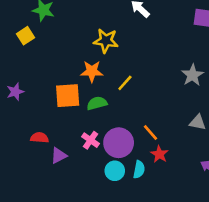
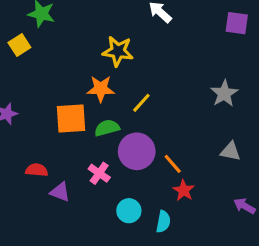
purple circle: (119, 143) -> (137, 151), moved
purple triangle: (59, 155) -> (60, 192), turned 48
cyan semicircle: (139, 170) -> (163, 222), moved

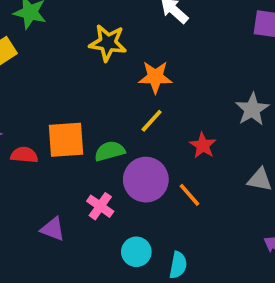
yellow star: (118, 51) -> (108, 43), moved
orange star: (101, 89) -> (155, 77), moved
red semicircle: (37, 170) -> (24, 155), moved
red star: (184, 190) -> (203, 145), moved

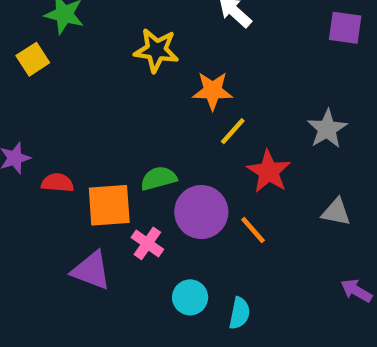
yellow line: (152, 121) -> (233, 131), moved
orange square: (66, 140) -> (109, 205), moved
red star: (203, 145) -> (269, 172), size x1.4
purple triangle: (53, 229) -> (91, 270), size x1.4

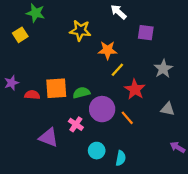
purple square: (345, 28) -> (146, 33), moved
orange square: (109, 205) -> (56, 88), moved

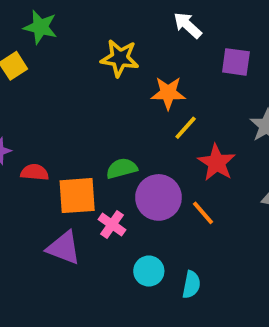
orange square: (56, 88) -> (77, 196), moved

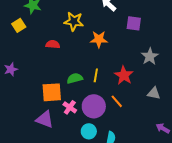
yellow line: (186, 128) -> (96, 75), moved, turned -32
red semicircle: (35, 172) -> (53, 44), moved
purple circle: (158, 197) -> (94, 106), moved

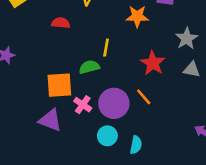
orange star: (99, 39) -> (137, 16), moved
yellow line: (96, 75) -> (106, 48), moved
gray triangle: (154, 93) -> (192, 70), moved

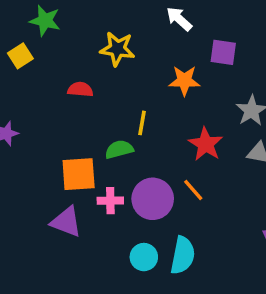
pink cross: (83, 105) -> (110, 201), turned -36
cyan circle: (107, 136) -> (144, 257), moved
cyan semicircle: (136, 145) -> (183, 255), size x1.5

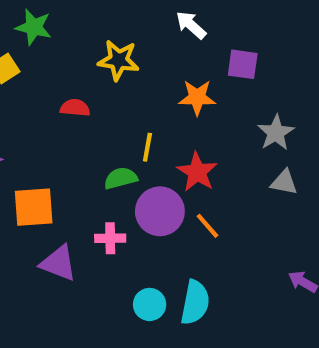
red star: (206, 144) -> (197, 172), moved
orange square: (79, 174) -> (34, 207), moved
purple circle: (153, 199) -> (160, 211), moved

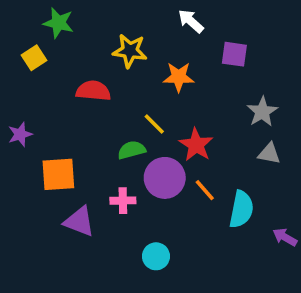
orange star: (197, 97) -> (179, 77), moved
red semicircle: (75, 108) -> (93, 91), size x1.4
yellow line: (147, 147) -> (154, 124), turned -55
cyan semicircle: (195, 302) -> (241, 209), moved

